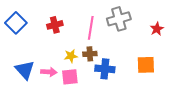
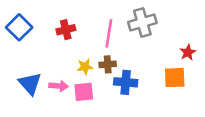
red star: (157, 29) -> (188, 52), moved

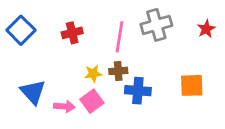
red star: (188, 52) -> (206, 29), moved
pink arrow: (59, 86) -> (64, 106), moved
pink square: (84, 92) -> (92, 101), turned -30

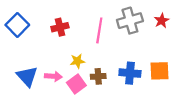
red star: (206, 29) -> (162, 21), moved
brown cross: (118, 71) -> (98, 76), moved
blue cross: (138, 91) -> (130, 73), moved
pink arrow: (64, 106) -> (53, 76), moved

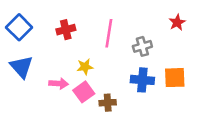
gray cross: (130, 21) -> (142, 46), moved, size x0.7
blue triangle: (27, 76) -> (21, 67), moved
brown cross: (98, 76) -> (108, 103), moved

